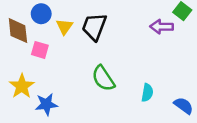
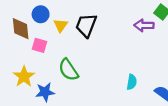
green semicircle: (103, 78) -> (68, 70), moved

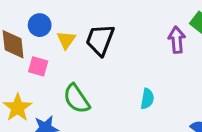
purple arrow: (144, 25) -> (177, 40), turned 84
cyan semicircle: (132, 82) -> (147, 99), moved

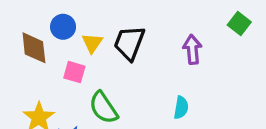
purple arrow: (177, 40) -> (192, 49), moved
pink square: (38, 66) -> (74, 72), moved

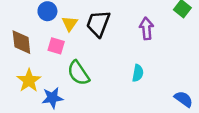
brown diamond: (34, 48) -> (21, 42), moved

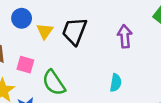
pink square: (56, 46) -> (25, 65), moved

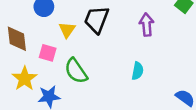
yellow triangle: (45, 31) -> (67, 30), moved

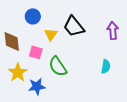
black trapezoid: (96, 20) -> (74, 26), turned -60

